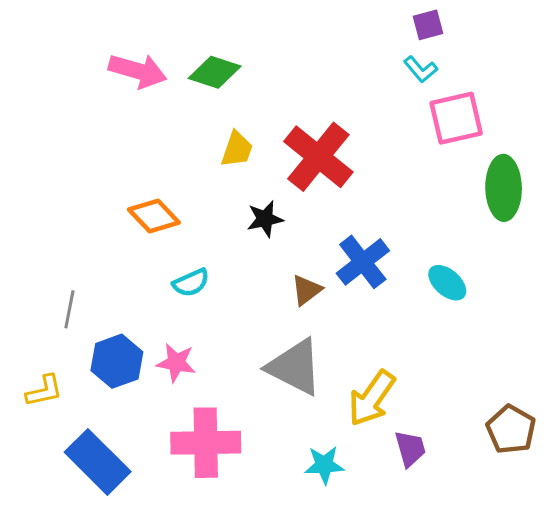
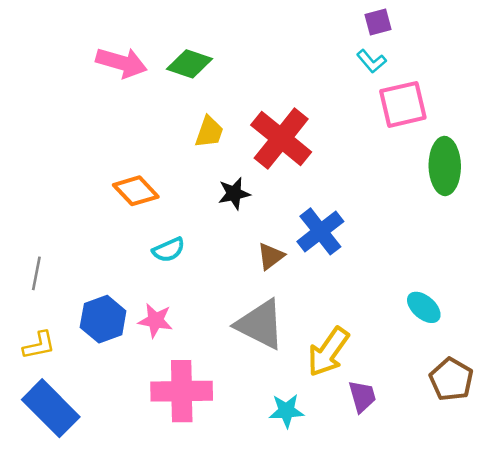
cyan ellipse: (447, 283) -> (424, 307), moved
gray line: (69, 309) -> (36, 273), moved
blue rectangle: (98, 462) -> (51, 408), moved

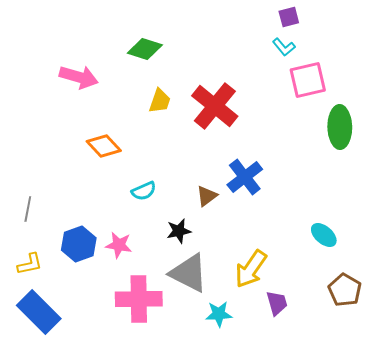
pink arrow: (121, 63) -> (79, 77), moved
black star: (234, 193) -> (179, 231), moved
cyan semicircle: (169, 250) -> (144, 191), moved
gray triangle: (260, 324) -> (189, 273), moved

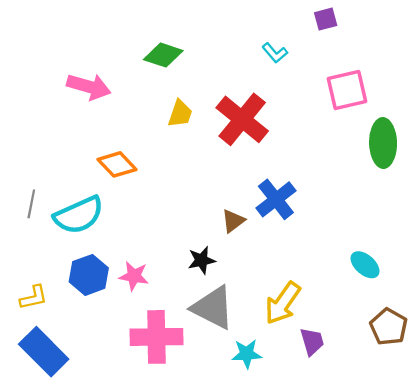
cyan L-shape: (284, 47) -> (275, 53), moved
cyan semicircle: (144, 191) -> (79, 215), moved, size x1.8
gray line: (28, 209) -> (31, 204), moved

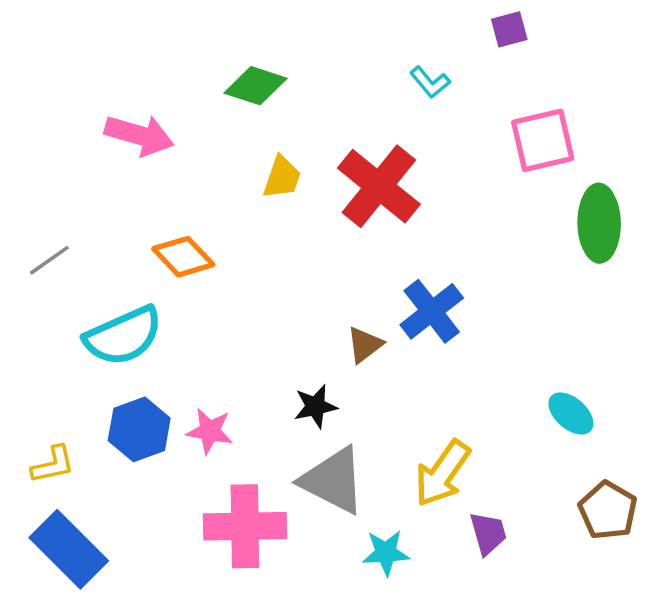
gray line: (31, 204) -> (49, 260), moved, turned 44

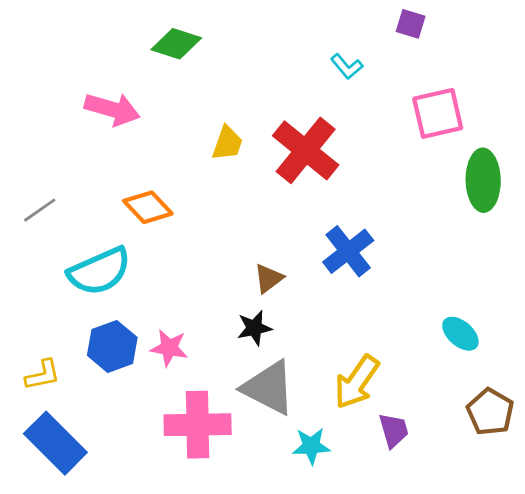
purple square: (509, 29) -> (411, 24), turned 32
green diamond: (256, 86) -> (176, 44), moved
brown triangle: (365, 345) -> (269, 278), moved

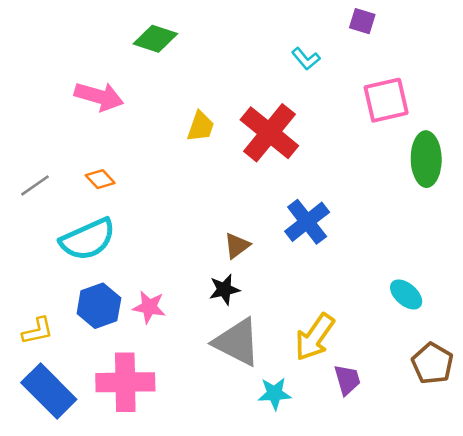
orange diamond: (148, 207) -> (100, 179), moved, size x0.7
pink cross: (198, 425) -> (125, 382), moved

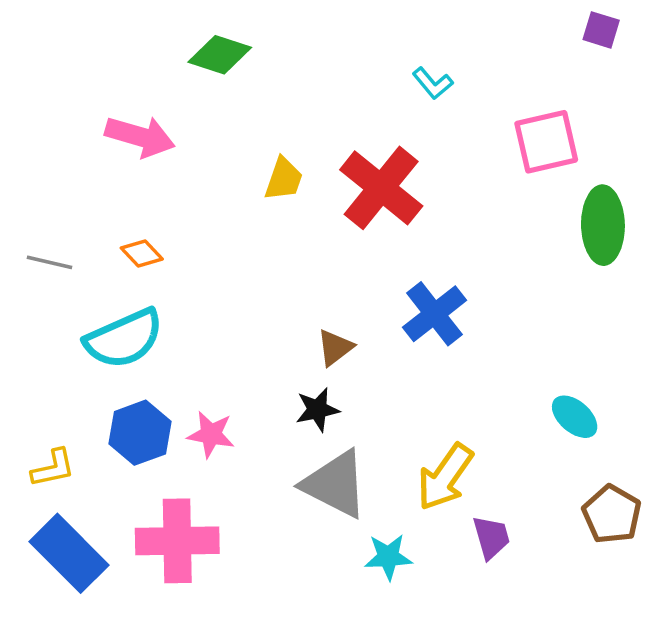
purple square: (362, 21) -> (601, 30), moved
gray line: (35, 185) -> (49, 262), turned 48

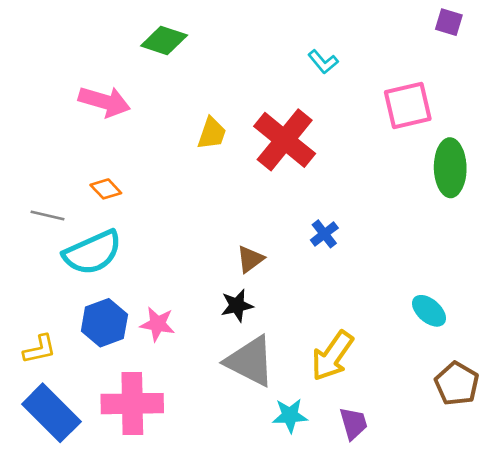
gray line: (49, 262) -> (48, 215), moved
blue cross: (434, 314) -> (324, 234), size x0.6
purple trapezoid: (491, 537) -> (353, 423), moved

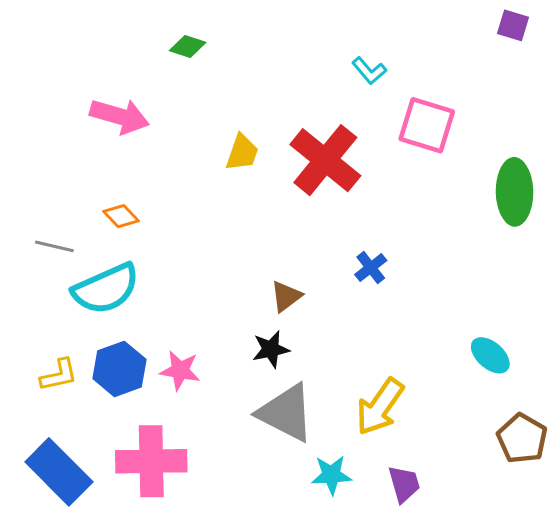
green diamond: (164, 41) -> (188, 47), size x0.7
pink square: (408, 105) -> (427, 125), moved, turned 30
yellow L-shape: (40, 349) -> (59, 375), moved

